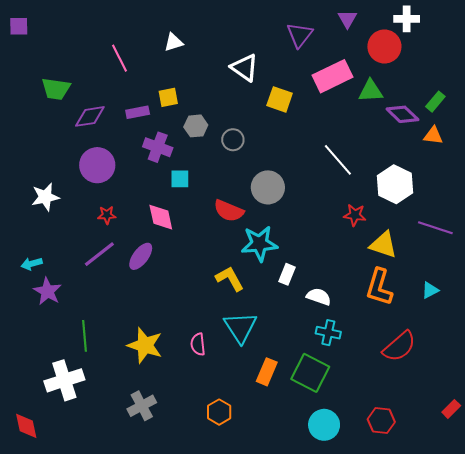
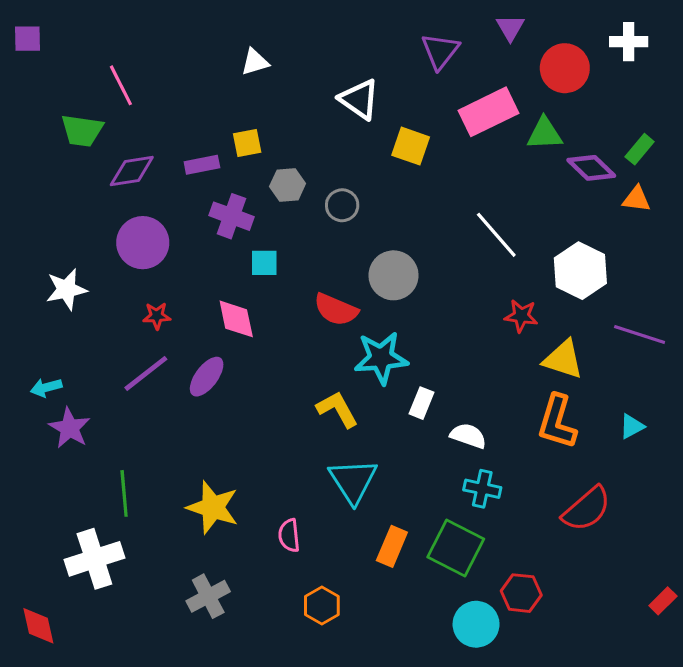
white cross: (407, 19) -> (629, 42), moved
pink line: (120, 58) -> (121, 85), moved
pink semicircle: (198, 344) -> (289, 535), moved
red hexagon: (381, 421) -> (521, 593), moved

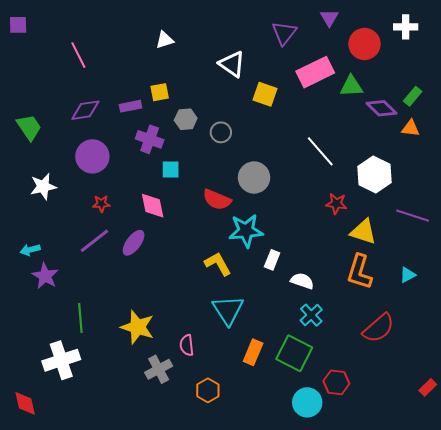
green trapezoid: (82, 130) -> (29, 127), moved, turned -132
cyan cross: (482, 489) -> (311, 315), turned 35
gray cross: (208, 596) -> (159, 369), moved

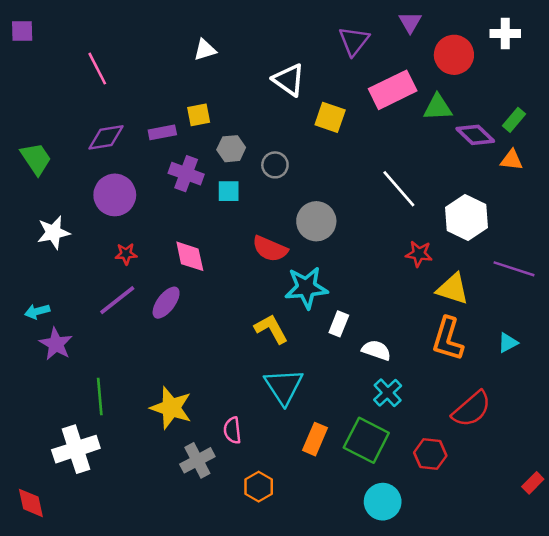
cyan square: (171, 169) -> (229, 191), moved
red hexagon: (336, 382) -> (430, 454), moved

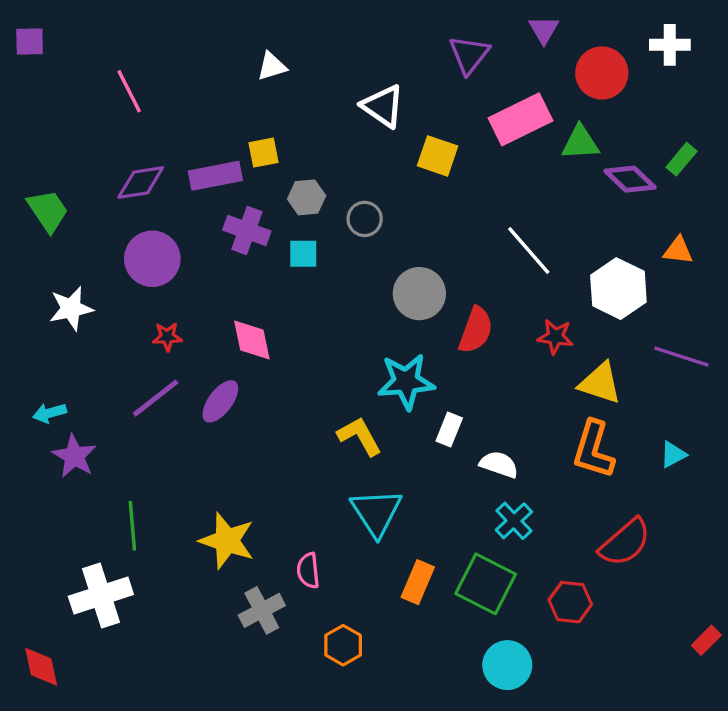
purple rectangle: (162, 132) -> (215, 176), size x1.4
orange triangle: (512, 160) -> (678, 250), moved
red semicircle: (270, 249) -> (476, 330), moved, turned -93

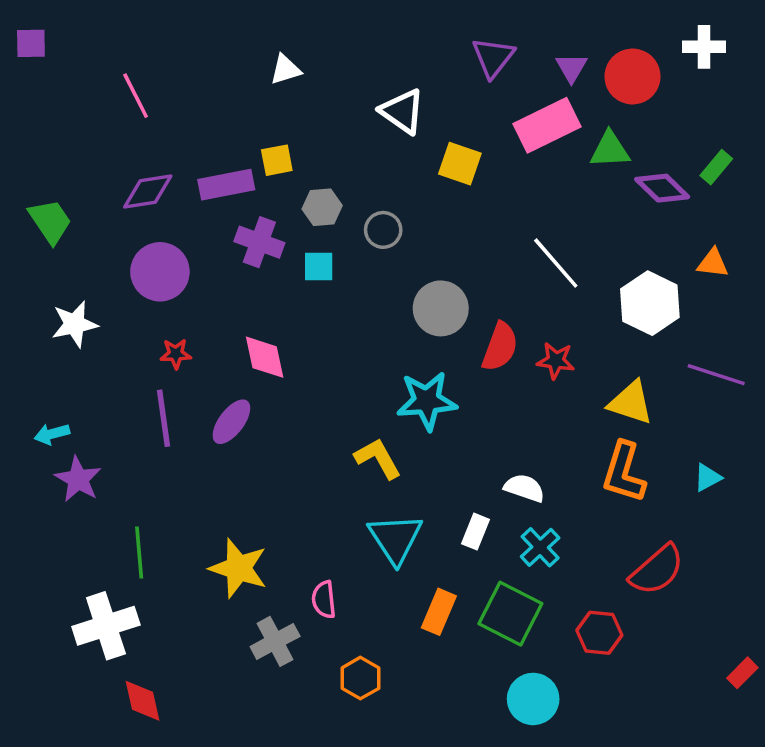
purple triangle: (544, 30) -> (571, 68), moved
red star: (555, 337) -> (556, 361), moved
purple line: (156, 398) -> (163, 418), turned -60
white rectangle: (449, 430) -> (476, 532), moved
red diamond: (41, 667) -> (143, 701), moved

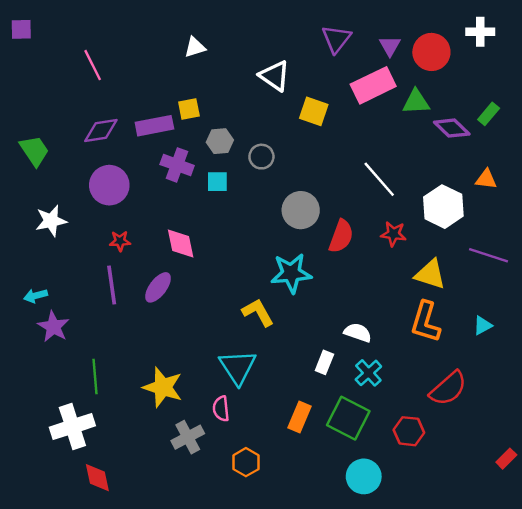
red star: (556, 361) -> (393, 234), moved
cyan triangle: (395, 539) -> (238, 367), moved

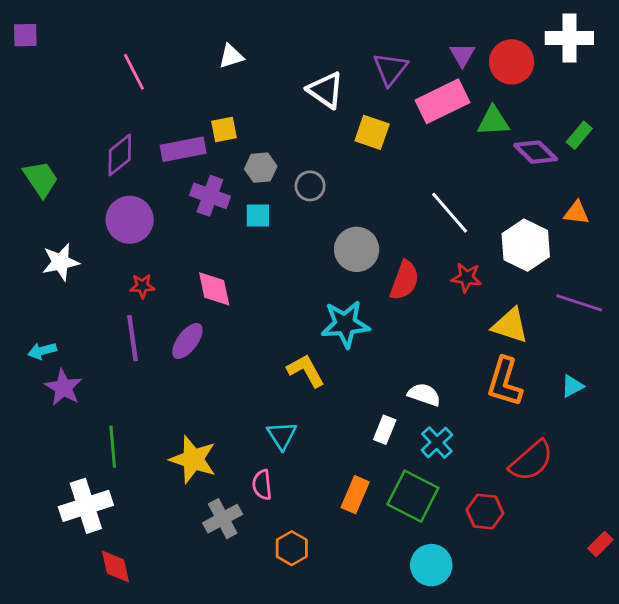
white cross: (480, 32) -> (569, 38), size x1.4
purple triangle: (336, 39) -> (390, 69), moved
pink line: (93, 65) -> (134, 72), moved
purple diamond: (101, 130) -> (120, 155), turned -30
cyan triangle: (238, 367) -> (282, 435), size x0.7

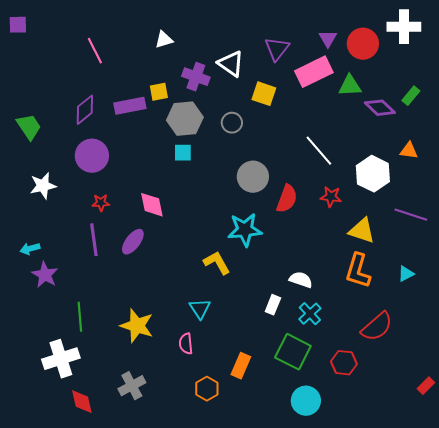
gray hexagon: (261, 168) -> (185, 119), size x1.6
gray circle: (310, 186) -> (232, 123), moved
purple cross: (210, 196) -> (196, 77), moved
orange rectangle: (355, 495) -> (241, 366), moved
gray cross: (223, 519) -> (132, 386), moved

